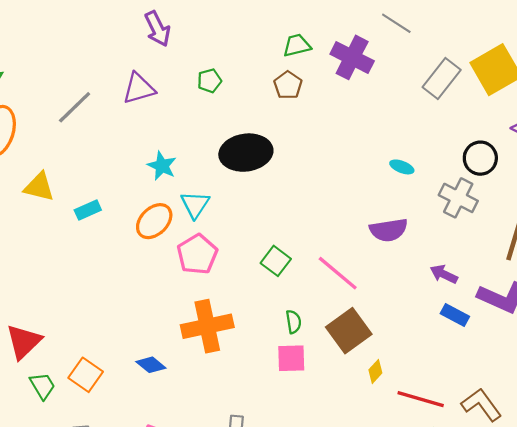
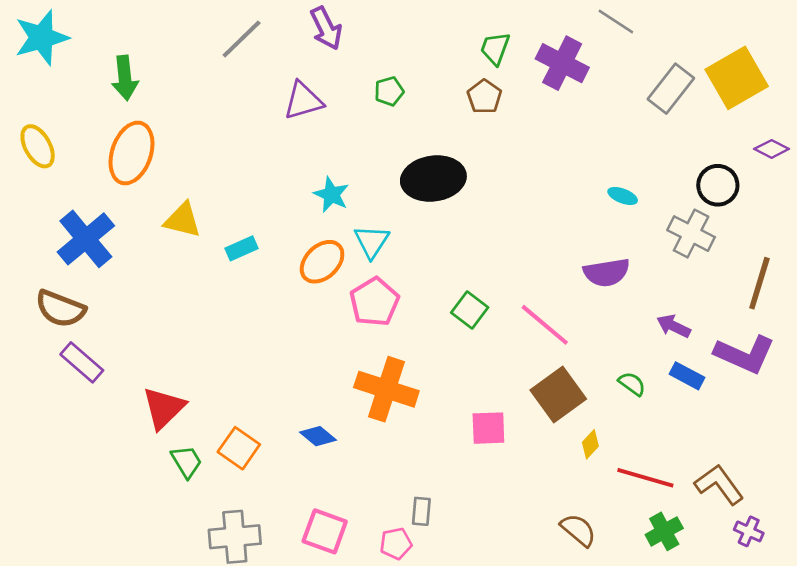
green trapezoid: (297, 45) -> (495, 48), turned -56
gray line: (75, 107) -> (242, 39), moved
green semicircle: (293, 322) -> (632, 384), moved, turned -45
orange cross: (207, 326) -> (386, 389), turned 30

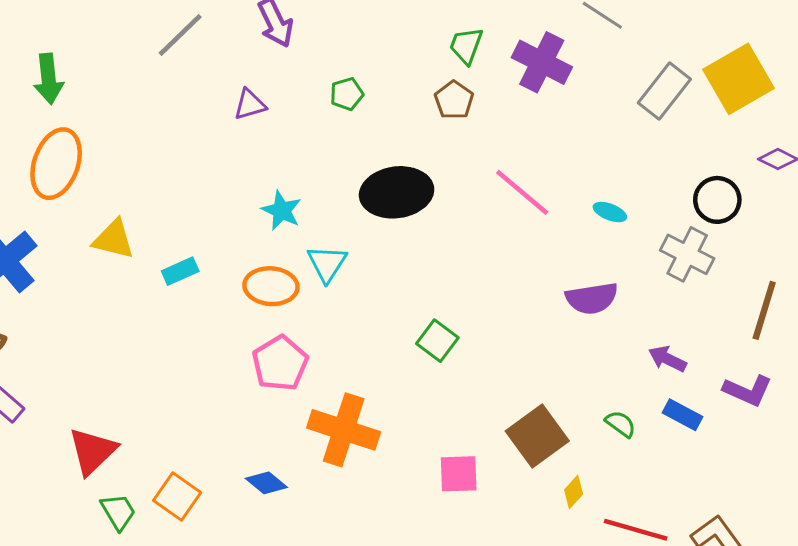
purple triangle: (303, 101) -> (250, 105), size x0.7
orange ellipse: (322, 262) -> (271, 286), turned 48
pink pentagon: (374, 302) -> (280, 363), moved
pink line: (545, 325) -> (522, 192), moved
purple L-shape: (745, 354) -> (748, 391), size x0.7

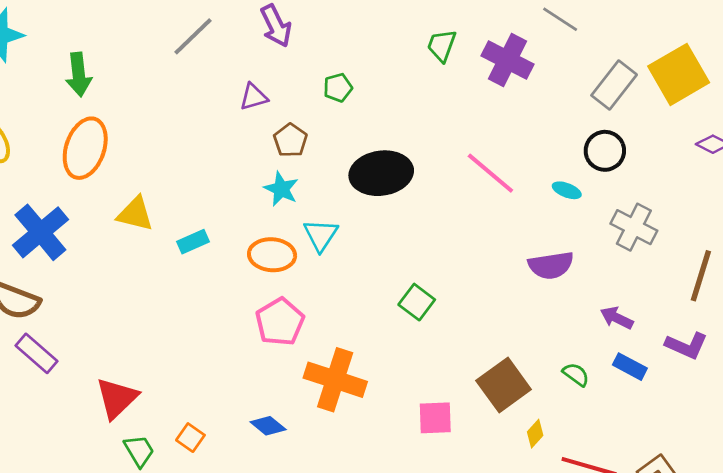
brown pentagon: (454, 100) -> (290, 140), moved
black circle: (717, 200) -> (605, 151), moved
orange square: (177, 496) -> (190, 438), size x0.7

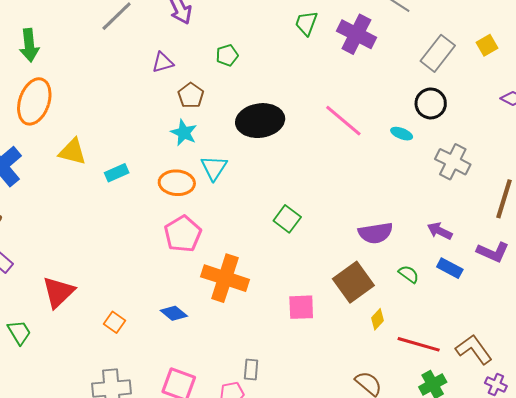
yellow square: (679, 74) -> (487, 45), size x0.5
purple semicircle: (551, 265) -> (376, 233), moved
green trapezoid: (139, 451) -> (19, 332), moved

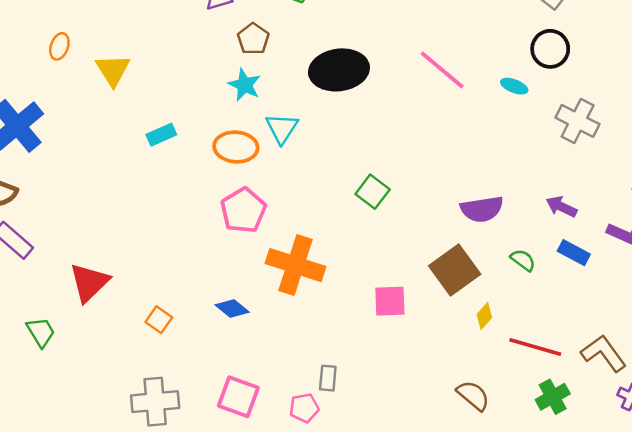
orange ellipse: (34, 101) -> (59, 46), size x0.5
yellow triangle: (72, 152) -> (113, 70), moved, turned 44

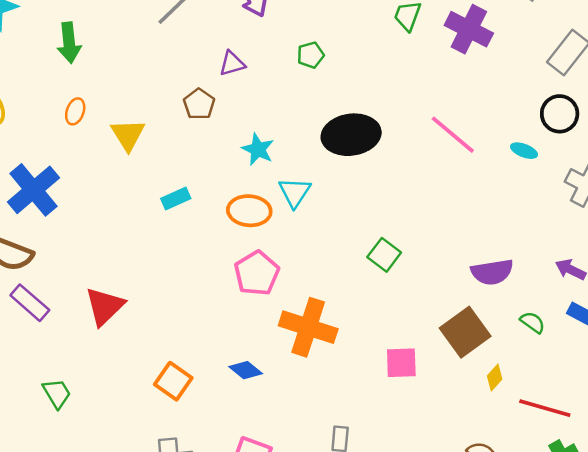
brown pentagon: (253, 39) -> (199, 104), moved
red triangle: (89, 282) -> (105, 306), moved
orange square: (159, 320) -> (173, 381), size x1.4

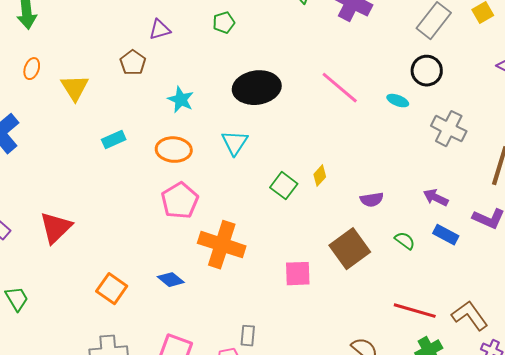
cyan triangle: (295, 192) -> (235, 143), moved
purple semicircle: (492, 272) -> (372, 200), size x0.7
yellow diamond: (495, 377) -> (320, 176), moved

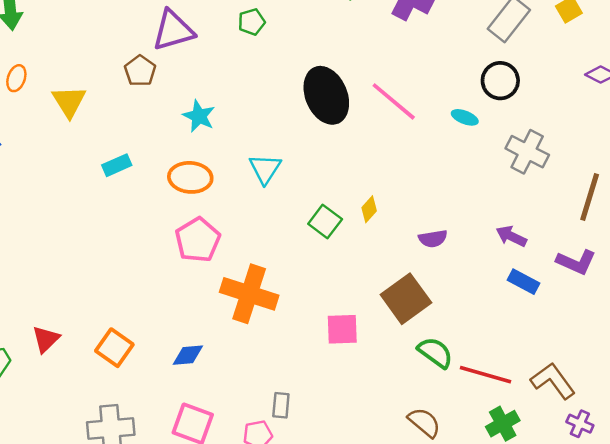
purple triangle: (160, 30) -> (173, 30), size x1.6
black ellipse: (257, 88) -> (326, 95), moved, turned 75
red triangle: (56, 228) -> (46, 339), moved, size x0.7
green semicircle: (405, 241) -> (435, 353), moved, size x1.4
blue diamond: (171, 280) -> (188, 355), moved, turned -44

